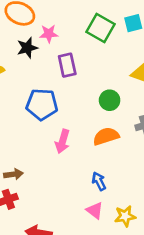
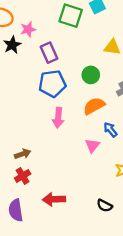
blue pentagon: (42, 104) -> (52, 84), moved
blue arrow: (99, 181) -> (110, 130), moved
pink triangle: (95, 210) -> (92, 145), moved, turned 42

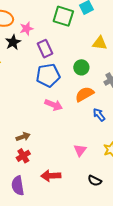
pink arrow: (58, 118) -> (54, 105), turned -72
pink triangle: (92, 145) -> (80, 150), moved

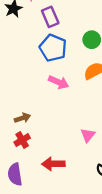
blue pentagon: (48, 75) -> (53, 48), turned 30

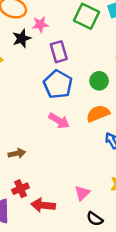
pink triangle: (88, 135) -> (82, 193), moved
red cross: (22, 140) -> (21, 189), moved

